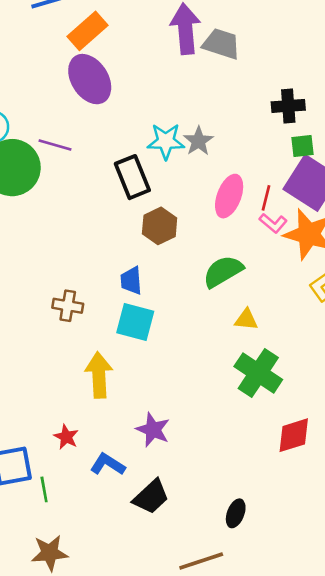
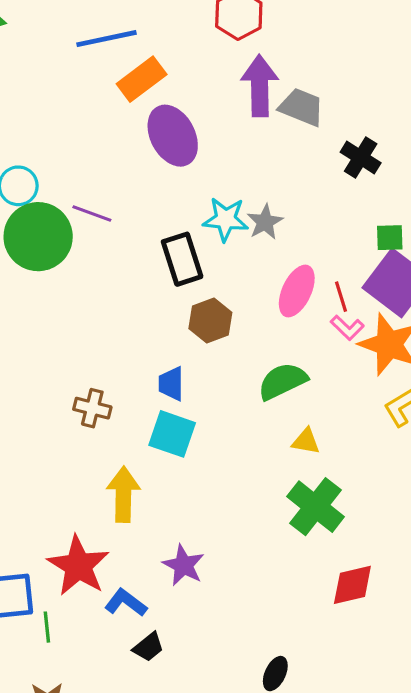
purple ellipse: (90, 79) -> (173, 136), moved
black cross: (288, 106) -> (361, 157), moved, turned 32
red line: (266, 198) -> (341, 297), turned -35
red star: (66, 437) -> (78, 566), size x2.0
black trapezoid: (151, 497) -> (148, 647), moved, size x0.7

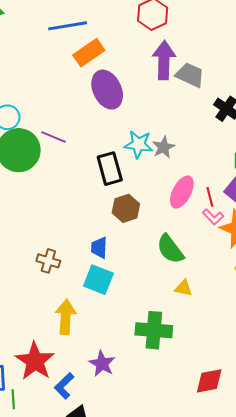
green semicircle: (282, 381) -> (170, 249), turned -104
green cross: (316, 507) -> (154, 330), moved, turned -36
blue L-shape: (126, 603) -> (64, 386), turned -84

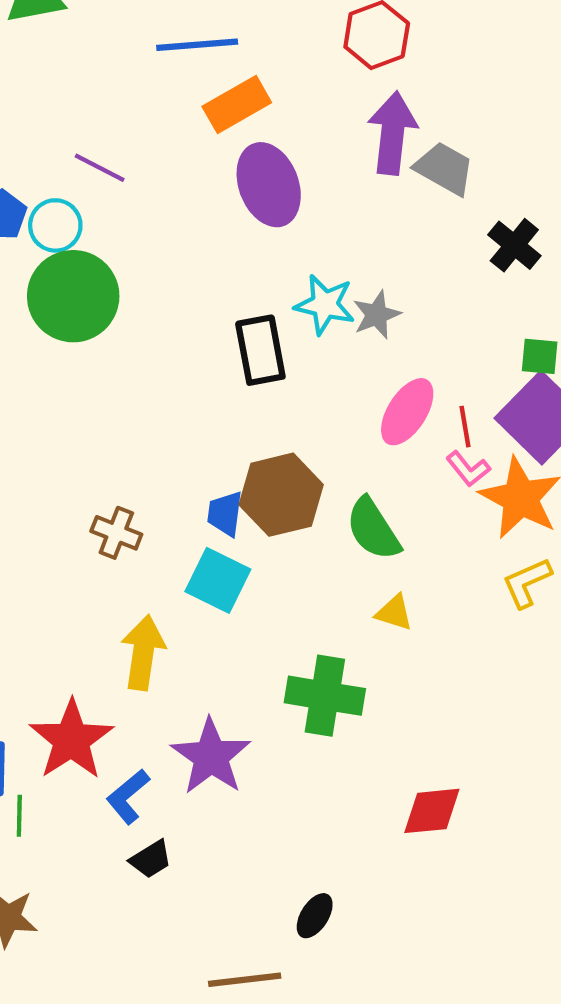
purple line: (53, 137) -> (100, 168), moved
brown hexagon: (126, 208) -> (281, 495), moved, size x1.4
purple star: (102, 364) -> (211, 756), size x1.4

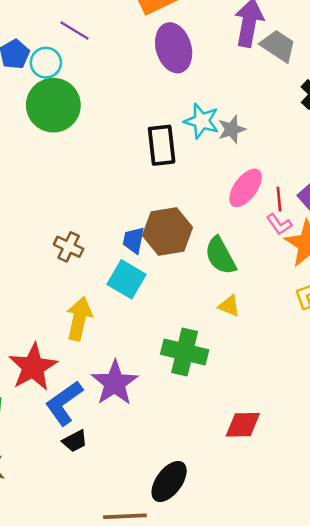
blue L-shape: (128, 797) -> (64, 403), size x1.4
black ellipse: (315, 916) -> (169, 481), size x1.6

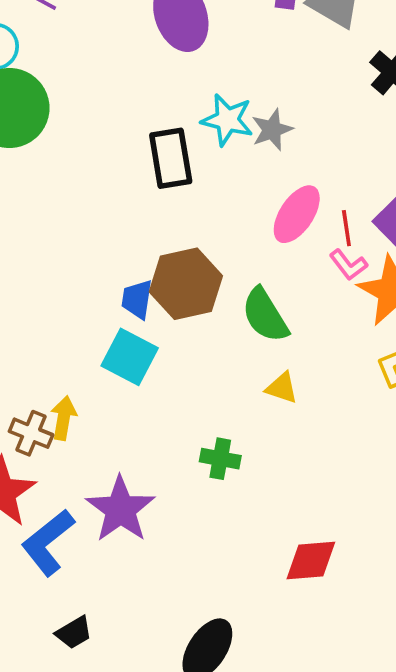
brown cross: (69, 247) -> (31, 433), moved
yellow arrow: (79, 319) -> (64, 418), size x0.7
green cross: (185, 352) -> (220, 459), size x0.6
black trapezoid: (75, 441) -> (74, 633), moved

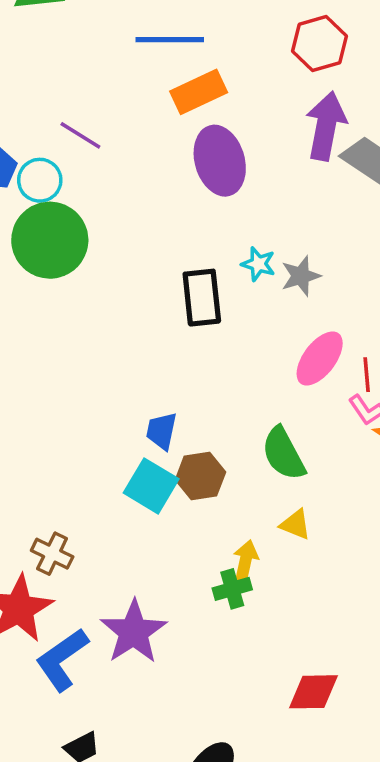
cyan star: (227, 120) -> (258, 264), size x0.7
brown hexagon: (186, 284) -> (200, 476), moved, size x0.7
yellow arrow: (64, 418) -> (245, 561), moved
green cross: (220, 459) -> (232, 589), turned -30

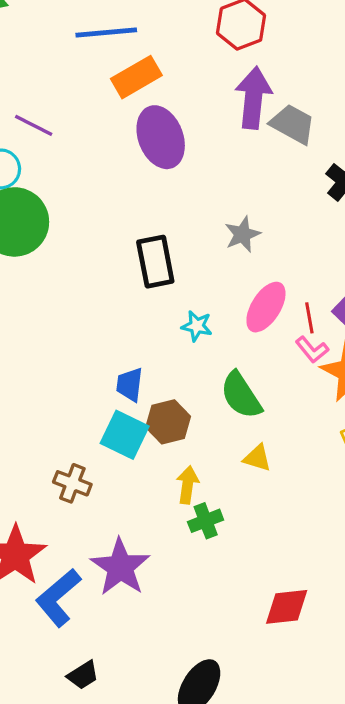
cyan star: (258, 264) -> (197, 326), moved
brown cross: (52, 554) -> (72, 483), moved
yellow arrow: (245, 561) -> (188, 485), moved

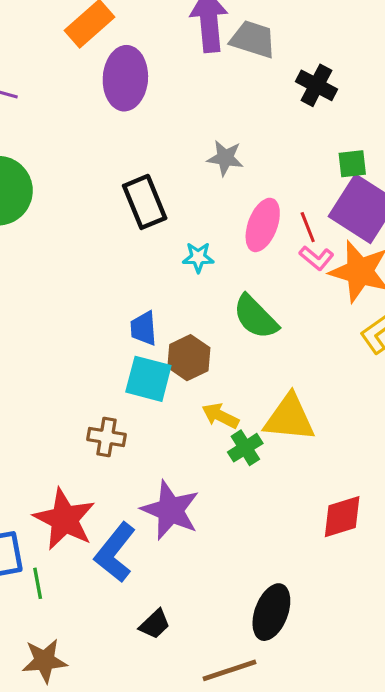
purple ellipse: (161, 137) -> (125, 78), turned 36
gray star: (242, 234) -> (225, 158), turned -30
yellow triangle: (257, 458) -> (289, 418), moved, size x1.8
yellow arrow: (188, 485) -> (220, 416), turned -60

